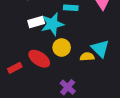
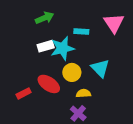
cyan triangle: (100, 49) -> (100, 68), moved
yellow semicircle: (87, 57) -> (83, 93), moved

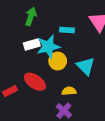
green arrow: (45, 18) -> (31, 17), turned -48
yellow circle: (72, 72) -> (58, 61), moved

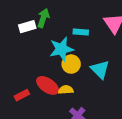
white rectangle: (32, 44) -> (27, 27), moved
yellow semicircle: (69, 91) -> (66, 90), moved

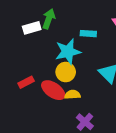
yellow circle: (71, 64) -> (66, 72), moved
red rectangle: (22, 95) -> (26, 82), moved

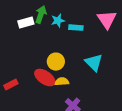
cyan star: (68, 52) -> (58, 21), moved, size x0.6
red rectangle: (26, 82) -> (11, 85), moved

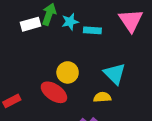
yellow semicircle: (62, 82) -> (102, 97), moved

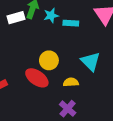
yellow semicircle: (102, 97) -> (71, 82), moved

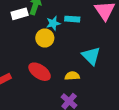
cyan star: (51, 15) -> (53, 23), moved
yellow circle: (49, 60) -> (45, 38), moved

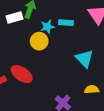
red ellipse: (40, 72) -> (22, 74), moved
yellow semicircle: (72, 76) -> (92, 89), moved

